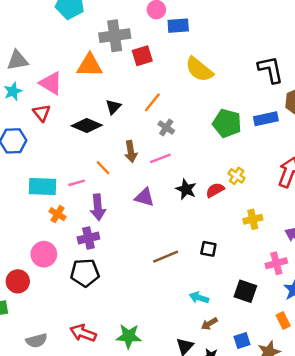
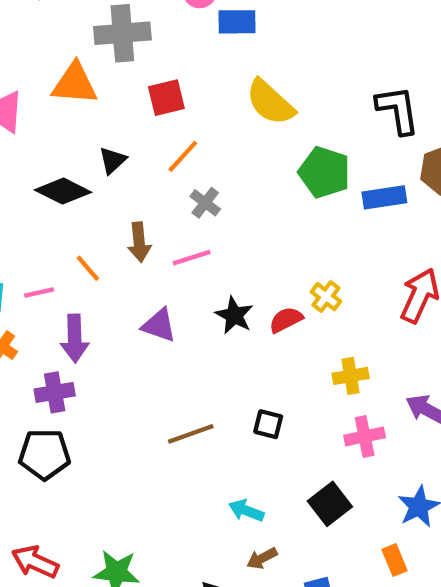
red square: (142, 56) -> (166, 98), moved
green pentagon: (227, 123) -> (324, 172), moved
pink cross: (276, 263) -> (365, 436), moved
black square: (245, 291) -> (330, 504), turned 30

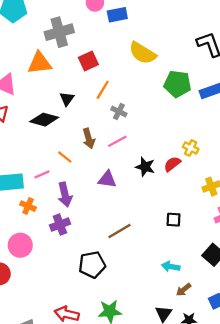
brown line: (191, 434) -> (120, 231), moved
black pentagon: (45, 454) -> (92, 265), moved

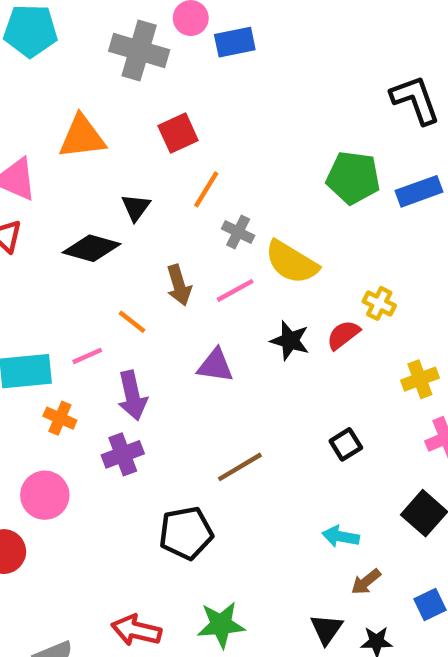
gray cross: (59, 32) -> (139, 50), moved, turned 32
yellow semicircle: (143, 53) -> (292, 262), moved
black square: (174, 220) -> (346, 444), turned -35

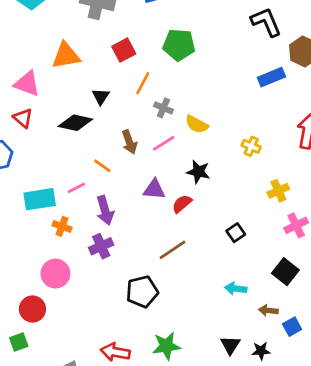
green pentagon: (353, 178) -> (179, 45), moved
yellow semicircle: (292, 262) -> (197, 124), size x0.7
red semicircle: (343, 335) -> (182, 204), moved
brown arrow: (366, 582) -> (268, 310), moved, turned 48

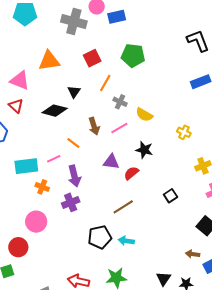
cyan arrow: (236, 289) -> (126, 241), moved

